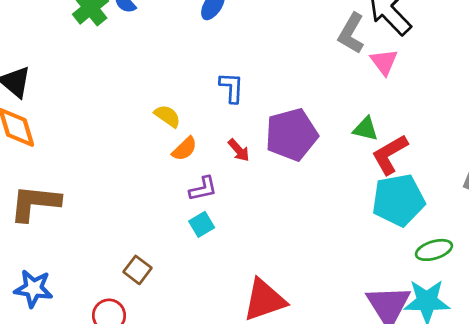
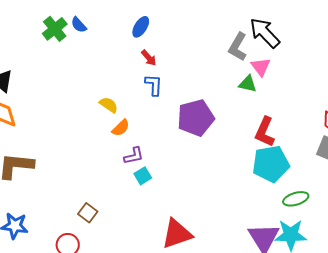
green triangle: (366, 129) -> (248, 84), moved
red arrow: (239, 150) -> (149, 58), moved
red L-shape: (390, 155) -> (265, 132), turned -36
cyan square: (202, 224) -> (143, 176), moved

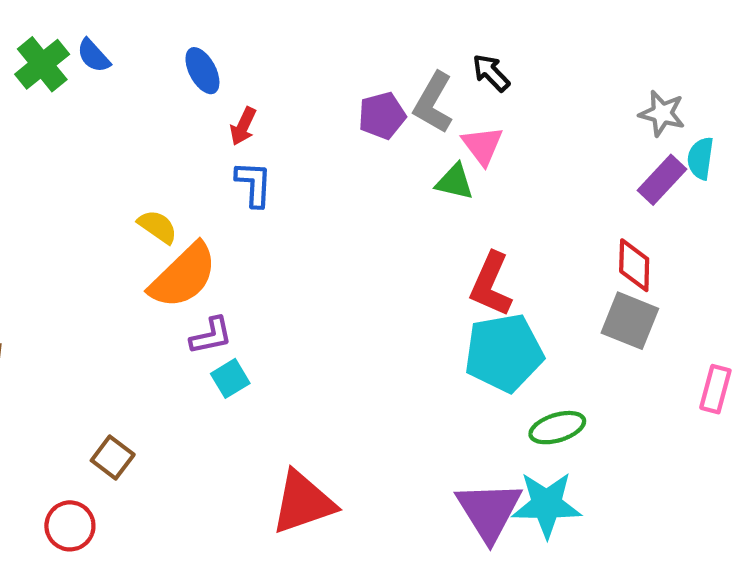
blue ellipse: (141, 27) -> (202, 71), moved, turned -60
black arrow: (265, 33) -> (491, 73), size x0.6
red arrow: (149, 58) -> (243, 126), turned 66
purple pentagon: (196, 118) -> (382, 116), moved, size x0.6
orange semicircle: (121, 128) -> (183, 276), size x1.8

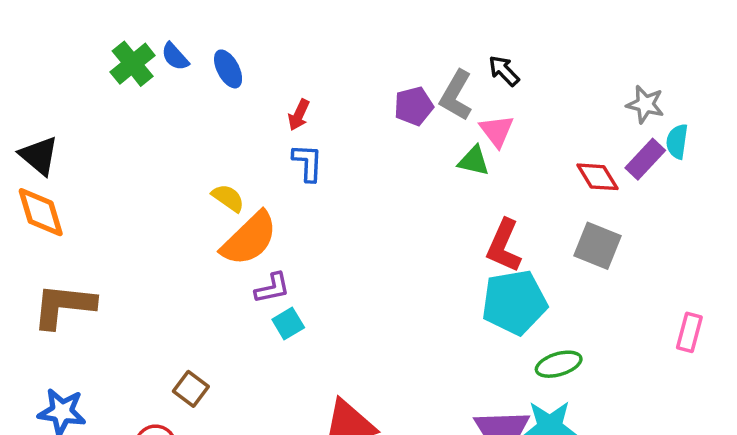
blue ellipse: (202, 71) -> (228, 69), moved
red diamond: (634, 265) -> (598, 177), moved, turned -33
gray square: (630, 321) -> (598, 246), moved

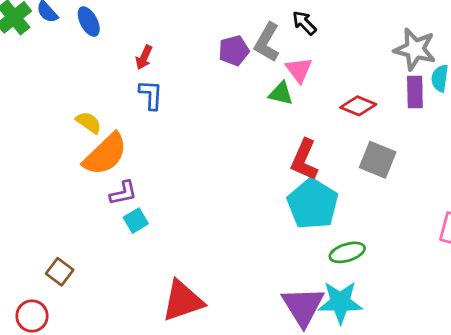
gray star: (645, 104) -> (415, 49), size x1.4
purple rectangle: (645, 159) -> (415, 92), turned -44
red diamond: (598, 177) -> (358, 106), moved, turned -36
cyan pentagon: (514, 302) -> (313, 204), turned -30

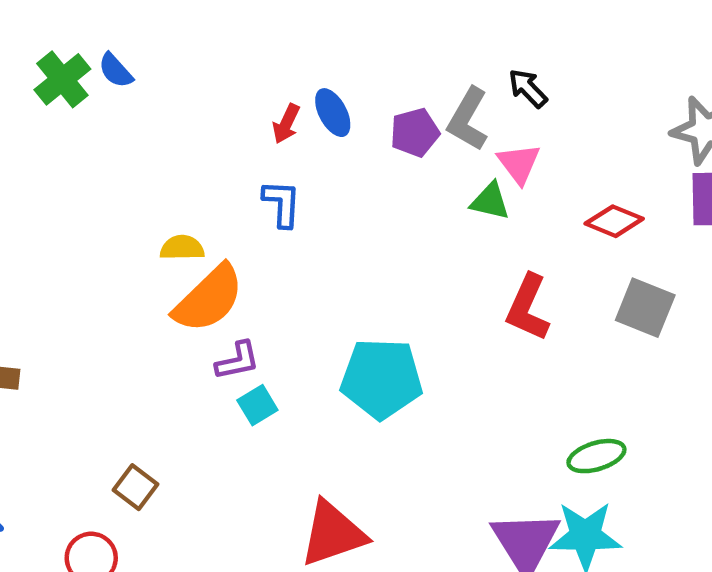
blue ellipse: (89, 22) -> (333, 113), moved
red arrow: (144, 57) -> (286, 124), moved
yellow semicircle: (89, 122) -> (182, 248), turned -36
cyan pentagon: (313, 204) -> (382, 379), moved, turned -30

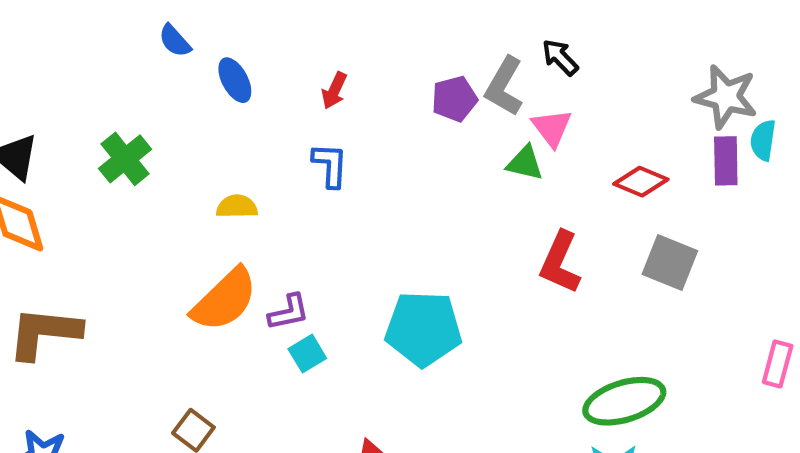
green cross: (62, 79) -> (125, 159), moved
blue ellipse: (333, 113) -> (235, 80), moved
orange semicircle: (209, 299) -> (224, 300), moved
green ellipse: (596, 456) -> (624, 401), size x1.5

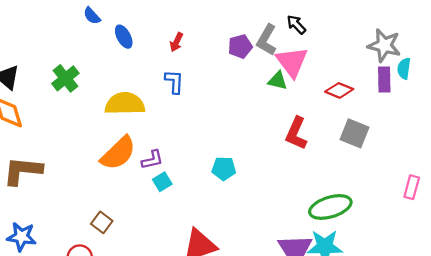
pink triangle: (552, 128) -> (292, 62), size x1.5
yellow semicircle: (237, 207) -> (125, 104), size x1.8
cyan pentagon: (423, 329) -> (224, 169), size x0.6

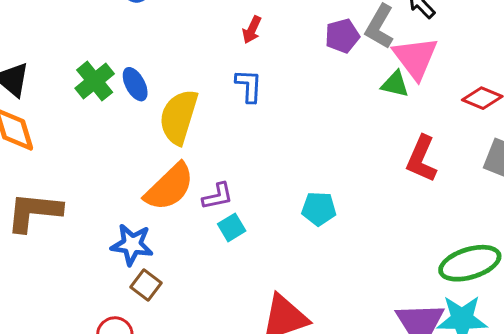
blue ellipse: (124, 37) -> (135, 84), moved
yellow semicircle: (125, 104) -> (179, 117), turned -72
blue star: (21, 237) -> (132, 245), moved

